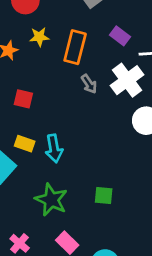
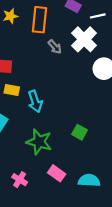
yellow rectangle: (25, 144) -> (12, 90), moved
green square: (104, 195) -> (80, 132), turned 32

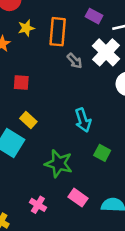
yellow rectangle: (12, 90) -> (28, 120), moved, turned 32
cyan arrow: (35, 101) -> (83, 120), moved

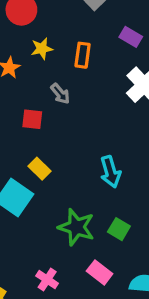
orange rectangle: (58, 32) -> (83, 55), size x0.7
gray arrow: (75, 61) -> (60, 94), moved
green square: (102, 153) -> (119, 229), moved

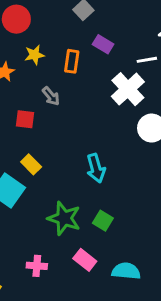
purple rectangle: (131, 37) -> (103, 44), moved
pink cross: (47, 280) -> (37, 266), turned -30

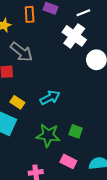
orange rectangle: (72, 61) -> (30, 14), moved
gray arrow: (51, 96) -> (21, 52), size x1.6
cyan arrow: (96, 168) -> (50, 98), moved, turned -90

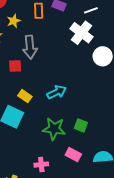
gray arrow: (21, 52) -> (30, 47), turned 45

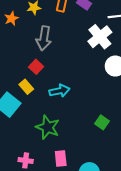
red square: (15, 66) -> (36, 67), moved, turned 32
green square: (81, 125) -> (102, 122), moved
pink rectangle: (73, 155) -> (61, 158), turned 42

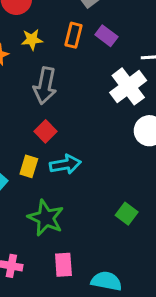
red square: (36, 67) -> (45, 131), moved
yellow rectangle: (26, 87) -> (29, 166), moved, turned 56

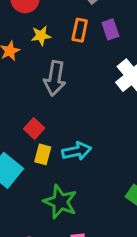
purple rectangle: (106, 36) -> (110, 29), turned 36
red square: (45, 131) -> (34, 128), moved

